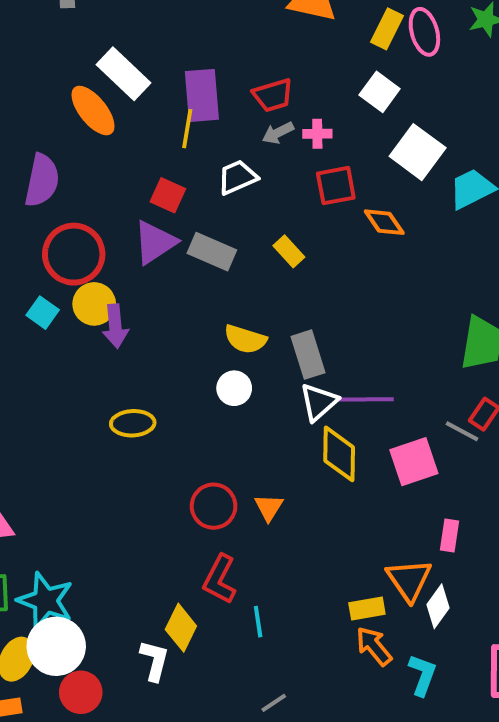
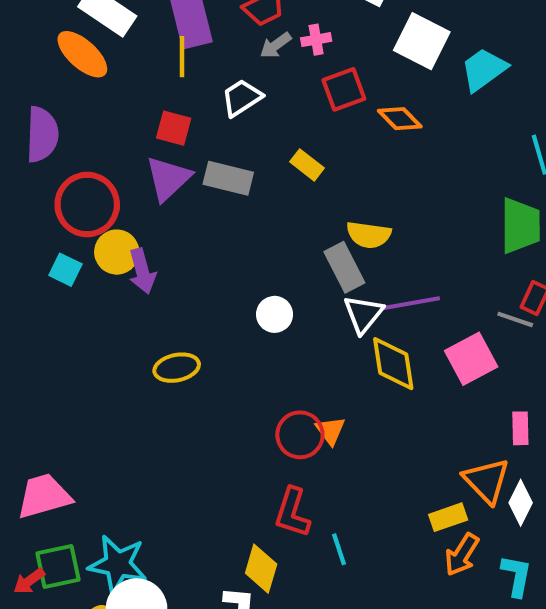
yellow semicircle: (245, 339) -> (369, 235), moved
red circle: (214, 506) -> (300, 435), moved
orange arrow: (374, 646) -> (462, 555), turned -99

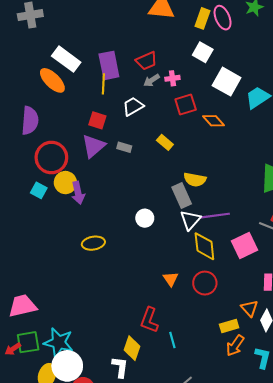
gray rectangle: (228, 178) -> (124, 147), size x0.6
red circle: (300, 435) -> (205, 283), moved
orange triangle: (486, 481) -> (249, 308), size x0.7

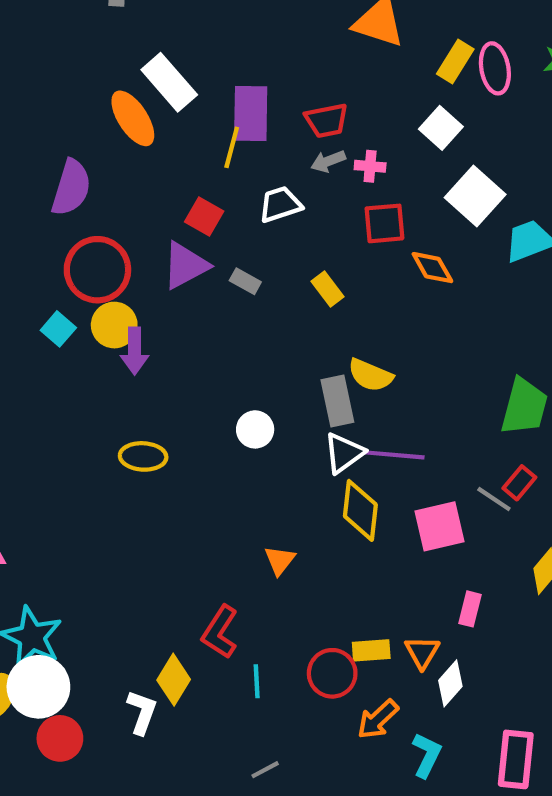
red circle: (205, 283) -> (332, 673), moved
yellow rectangle: (229, 326) -> (371, 650), moved

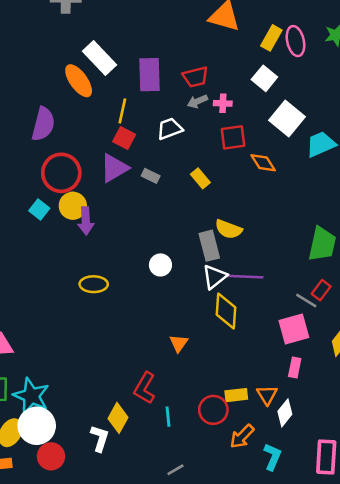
yellow line: (232, 147) -> (122, 111), moved
pink square: (439, 526) -> (294, 329), moved

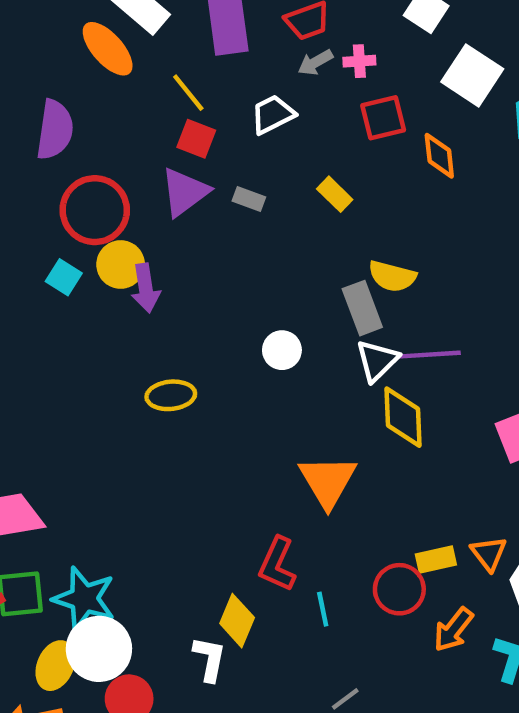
yellow line: (122, 111) -> (188, 93), turned -45
orange diamond: (263, 163) -> (439, 156), turned 32
orange triangle: (179, 343) -> (328, 481), size x1.8

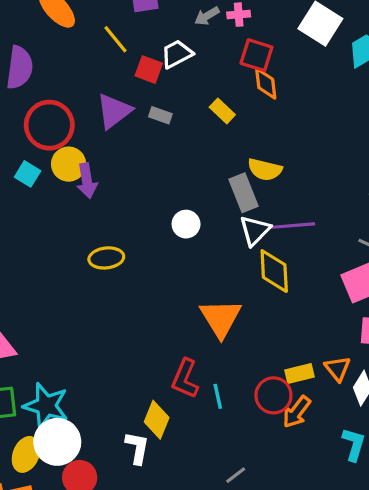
red square: (383, 118) -> (256, 55), turned 32
red square: (196, 139) -> (149, 70), moved
orange diamond: (439, 156) -> (266, 83), moved
cyan line: (323, 609) -> (218, 396), moved
orange arrow: (453, 630) -> (297, 412), moved

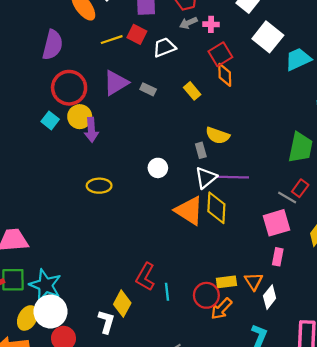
yellow line: (115, 39) -> (112, 40), moved, turned -75
red square: (256, 55) -> (220, 54), turned 35
red square: (149, 70) -> (137, 34), moved
gray rectangle: (244, 193) -> (201, 150), size x0.6
orange triangle: (221, 318) -> (189, 211), moved, turned -32

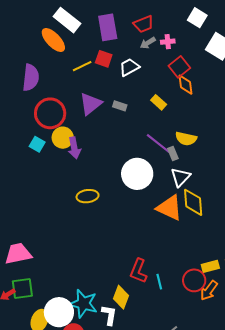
white circle: (158, 168) -> (137, 174), size x1.8
purple line: (233, 177) -> (158, 143), moved, turned 44
cyan star: (45, 285) -> (83, 304), moved

